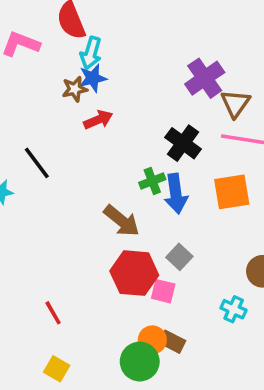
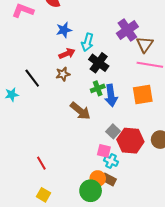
cyan arrow: (91, 53) -> (87, 42), moved
brown star: (75, 89) -> (63, 74), moved
black cross: (183, 143) -> (99, 63), moved
red hexagon: (134, 273) -> (130, 141), moved
cyan cross: (234, 309) -> (111, 161), moved

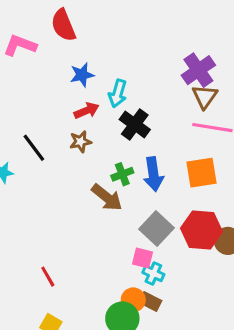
purple cross: (127, 30) -> (198, 70), moved
green cross: (98, 88) -> (122, 174), moved
gray square: (113, 131) -> (156, 228), size x1.5
red hexagon: (130, 141) -> (202, 230), moved

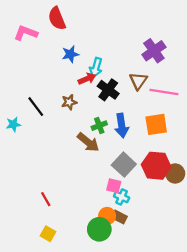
brown triangle: (205, 97) -> (138, 81), moved
red arrow: (87, 111) -> (87, 79), moved

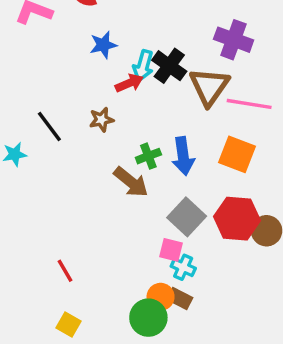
purple cross: (154, 51) -> (234, 40), turned -35
brown triangle: (138, 81) -> (209, 87), size x1.4
black cross: (108, 90) -> (169, 66), moved
orange square: (156, 124) -> (237, 154), turned 30

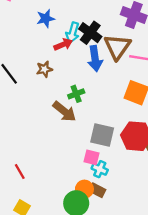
blue arrow: (183, 156) -> (95, 59), moved
gray square: (187, 217) -> (102, 135), turned -30

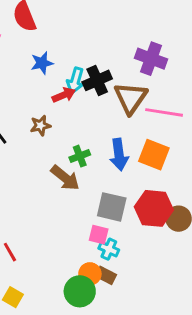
black cross: (90, 33) -> (97, 80), turned 30
blue arrow: (95, 59) -> (119, 155), moved

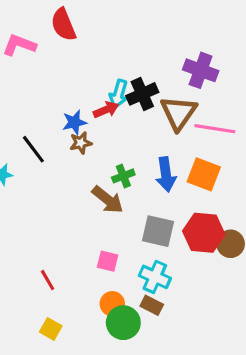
blue star: (42, 63) -> (74, 122), moved
pink square: (99, 235) -> (108, 261), moved
cyan cross: (109, 249) -> (155, 277), size x1.4
orange circle: (90, 274) -> (112, 304), moved

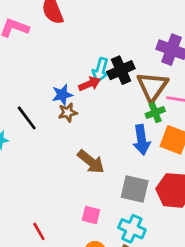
green cross: (123, 176) -> (155, 112), moved

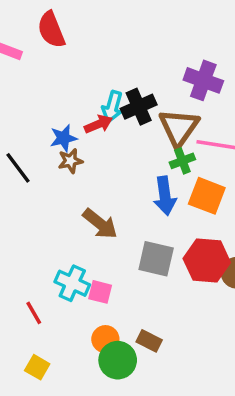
cyan cross: (132, 229) -> (72, 283), moved

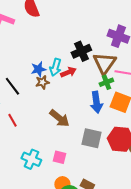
cyan arrow: (112, 107) -> (55, 67), moved
red arrow: (98, 124) -> (68, 72), moved
cyan cross: (72, 283) -> (31, 159), moved
red line: (34, 313) -> (12, 120), moved

